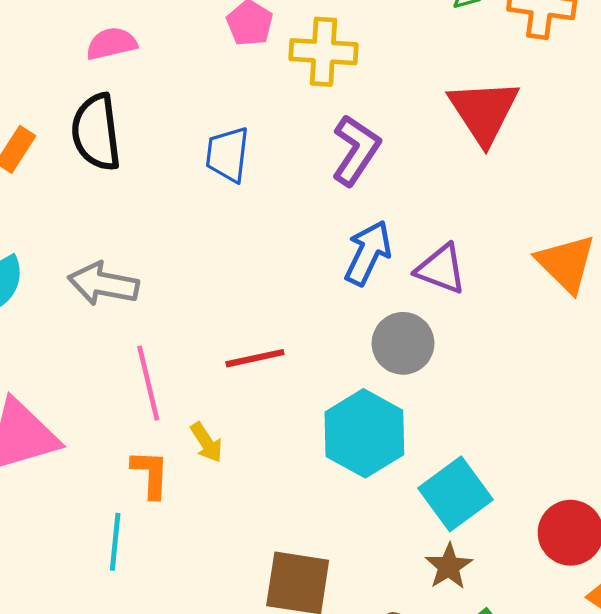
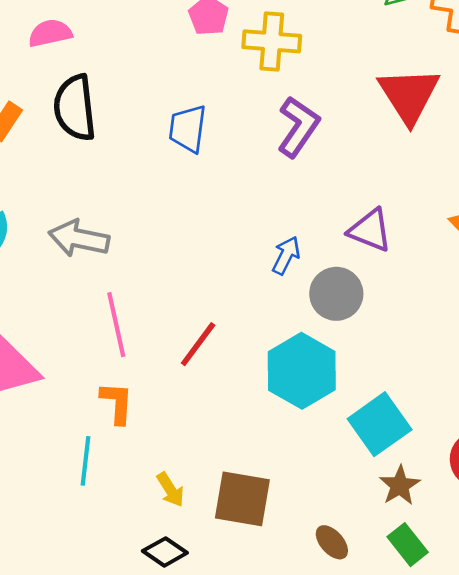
pink semicircle: (111, 44) -> (50, 33), moved
blue arrow: (368, 253) -> (286, 255), moved, size x0.7
red line: (255, 358) -> (198, 344), moved, turned -42
yellow arrow: (207, 442) -> (170, 490), moved
brown star: (449, 566) -> (400, 485), moved

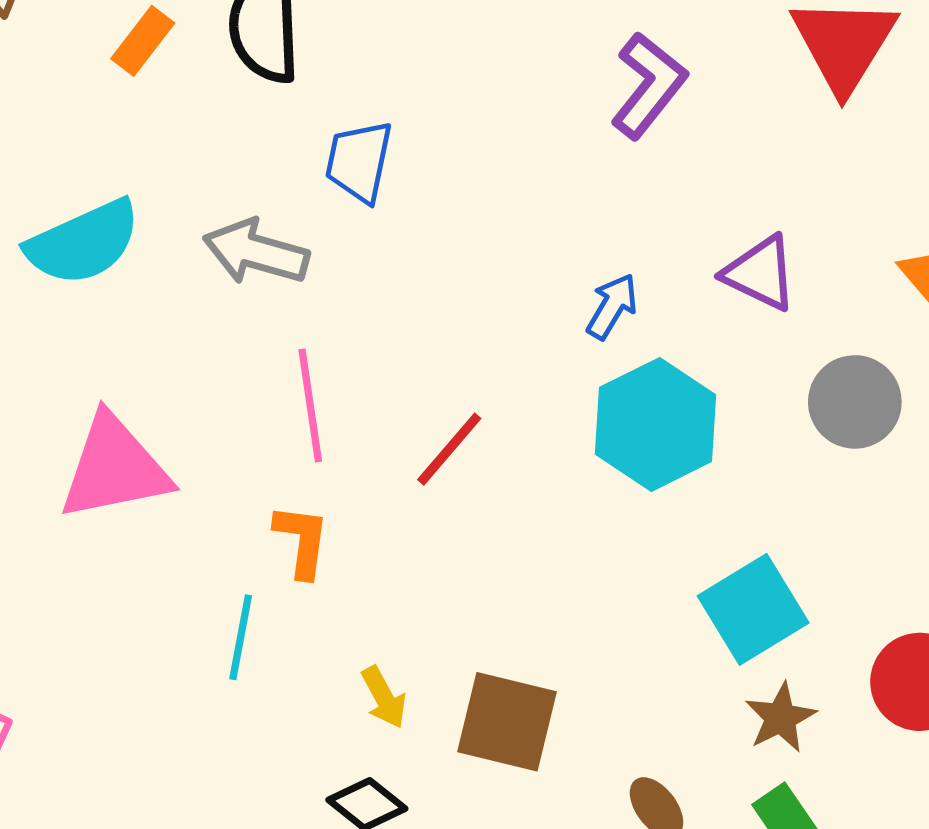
blue trapezoid: (188, 129) -> (359, 161), moved
gray circle: (336, 294) -> (855, 402), moved
cyan hexagon: (302, 371) -> (656, 424), moved

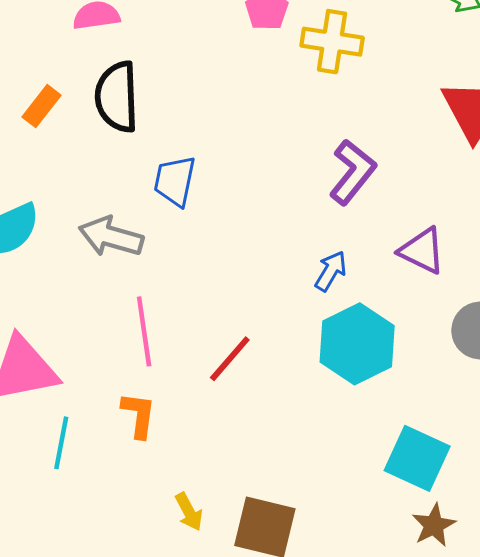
purple L-shape: (649, 85) -> (353, 172), moved
cyan square: (753, 609) -> (417, 458), turned -34
cyan line: (241, 637) -> (61, 443), moved

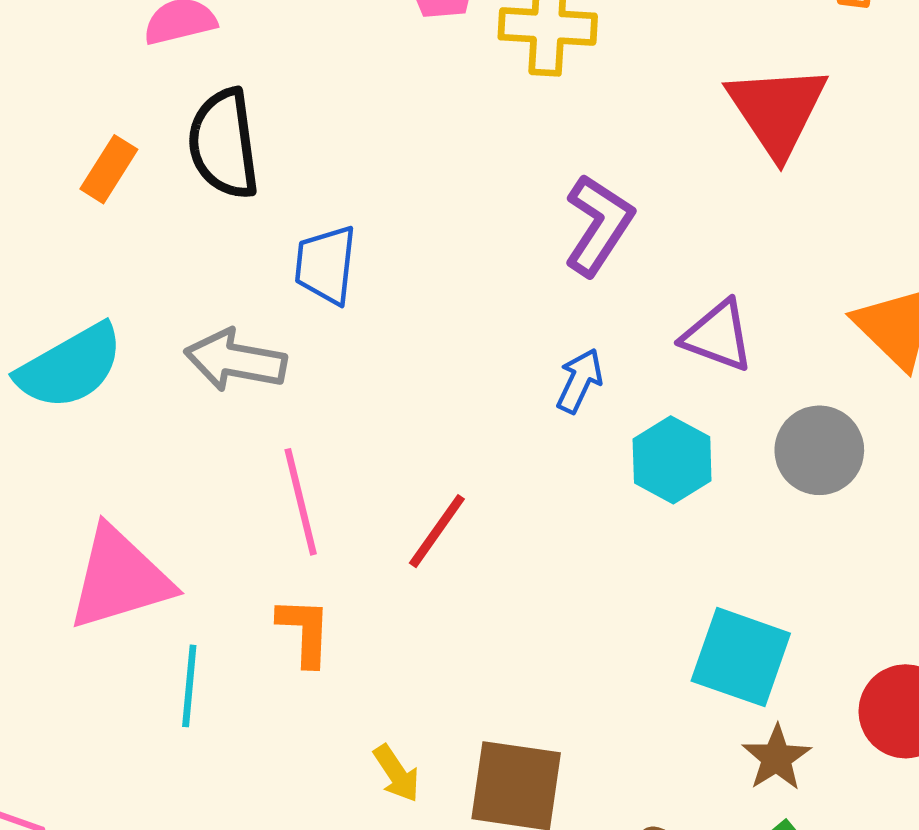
cyan hexagon: (357, 344) -> (672, 460), moved, size x0.7

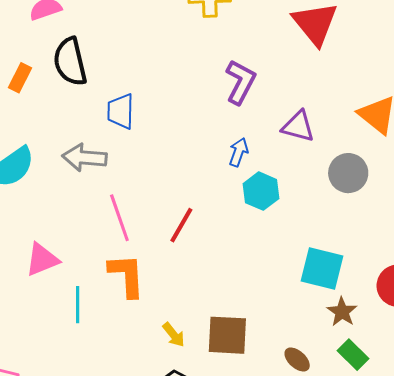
cyan hexagon: (672, 460) -> (261, 191), moved
pink triangle: (120, 578) -> (42, 260), size x0.7
orange L-shape: (305, 631) -> (127, 275), size x1.4

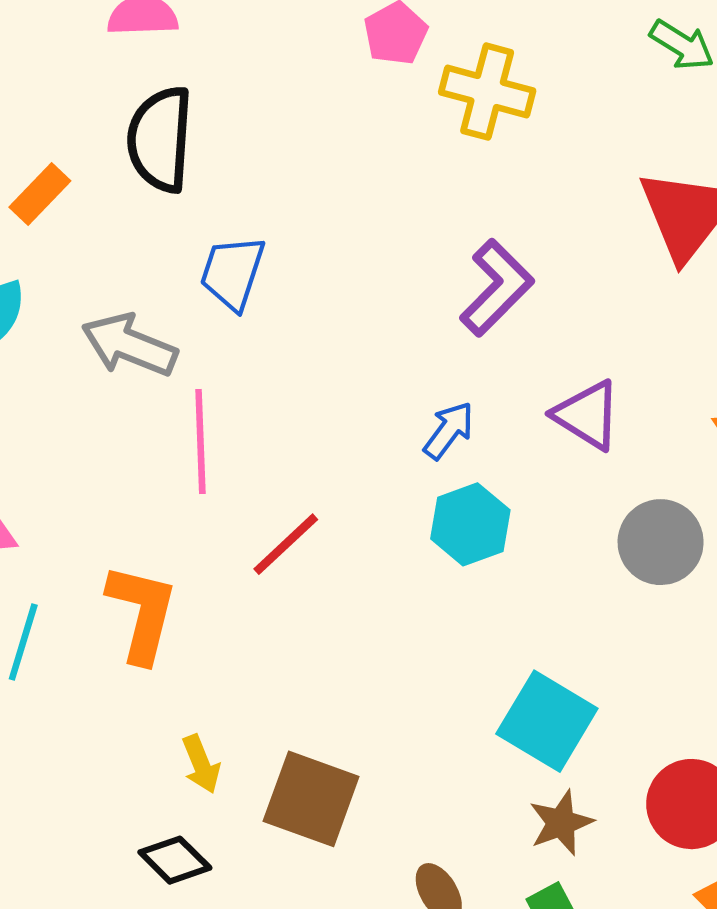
orange rectangle: (20, 78) -> (40, 194), moved
pink line: (119, 218) -> (200, 441), moved

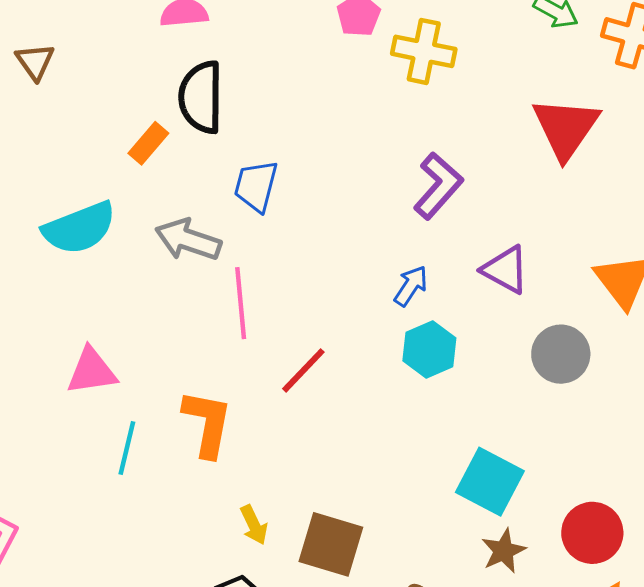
orange rectangle: (40, 194) -> (148, 143), moved

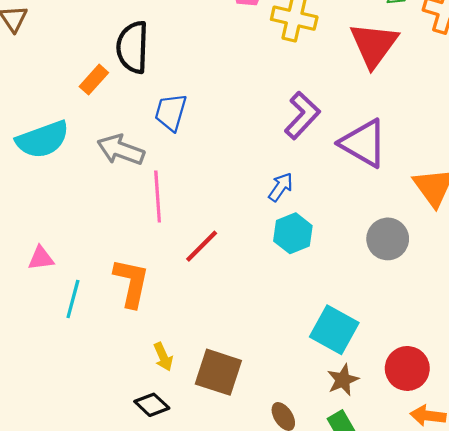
red triangle: (566, 128) -> (374, 45), moved
purple triangle: (505, 270) -> (363, 143), moved, size x1.4
pink triangle: (92, 371) -> (41, 258), moved, size x0.7

